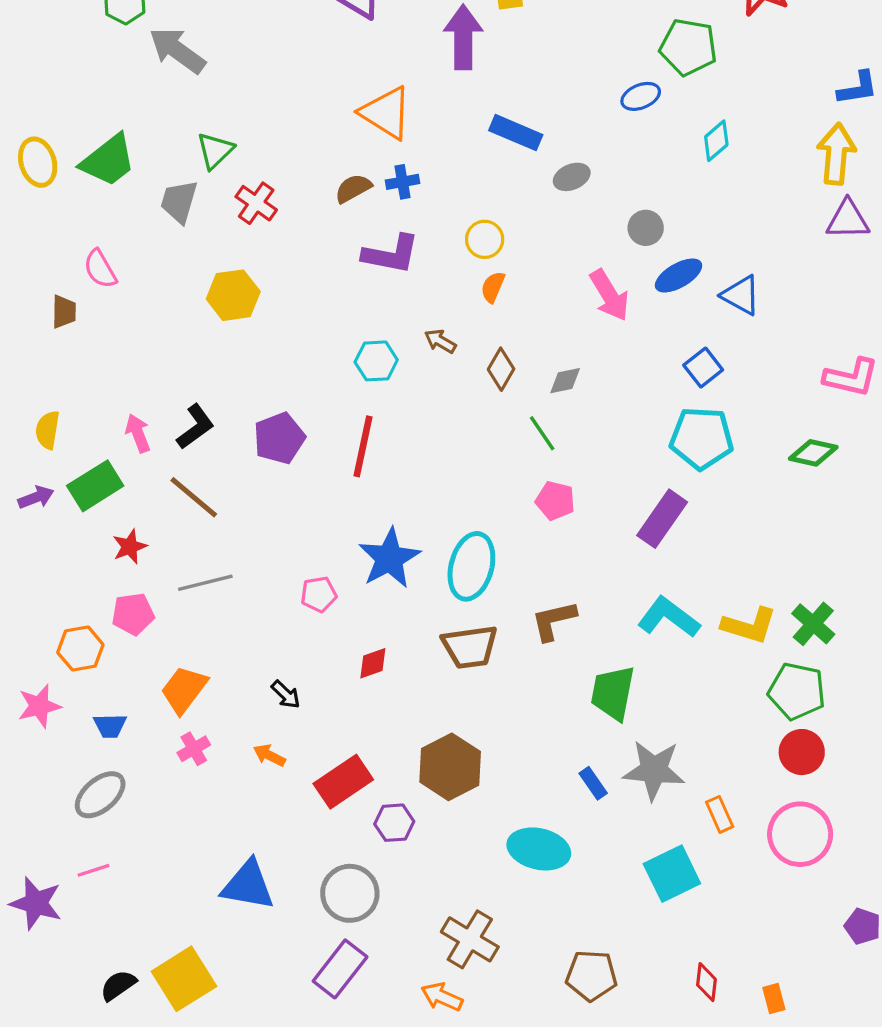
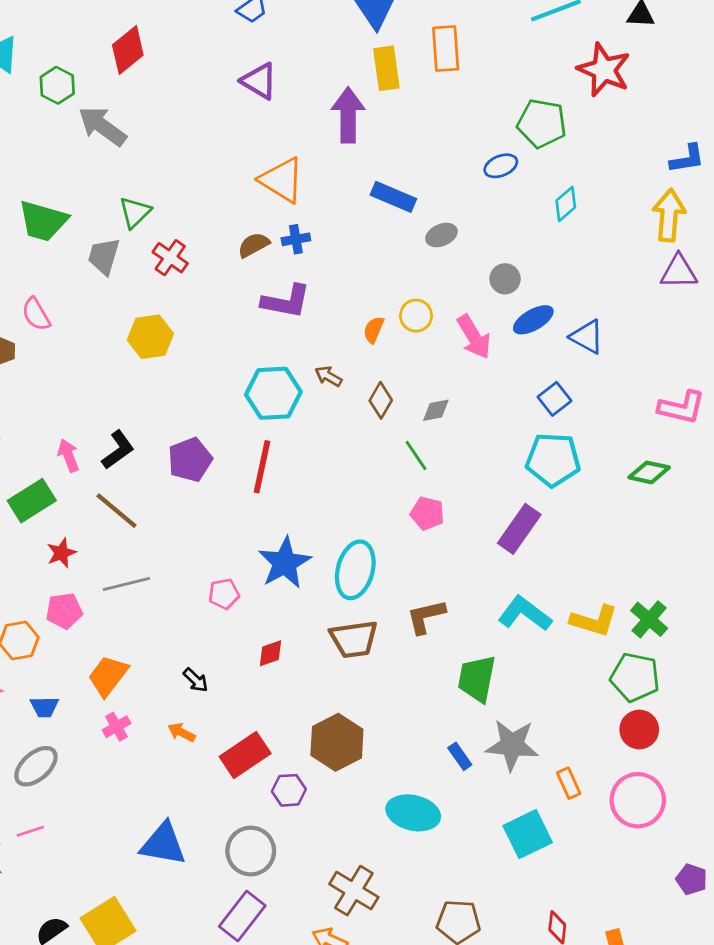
green trapezoid: (108, 160) -> (43, 221), turned 54
yellow circle: (485, 239) -> (416, 316), moved
cyan hexagon: (376, 361) -> (273, 393), size x1.5

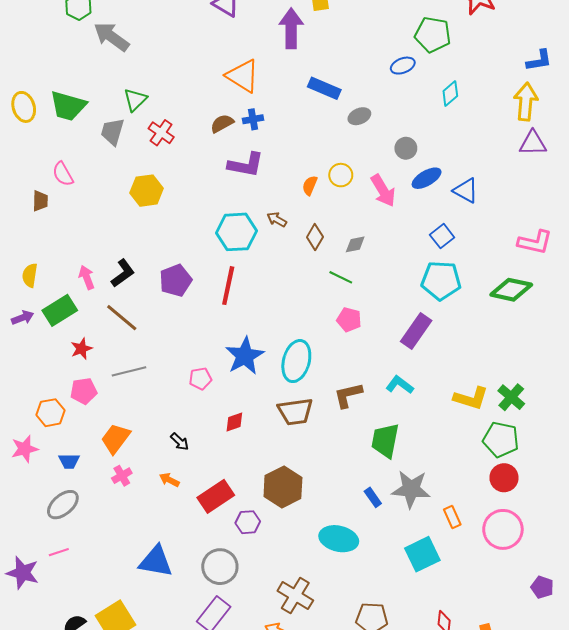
green line: (416, 455) -> (341, 277), turned -30
green diamond: (649, 472) -> (511, 290), size x1.4
cyan L-shape: (525, 614) -> (400, 385), moved, size x0.7

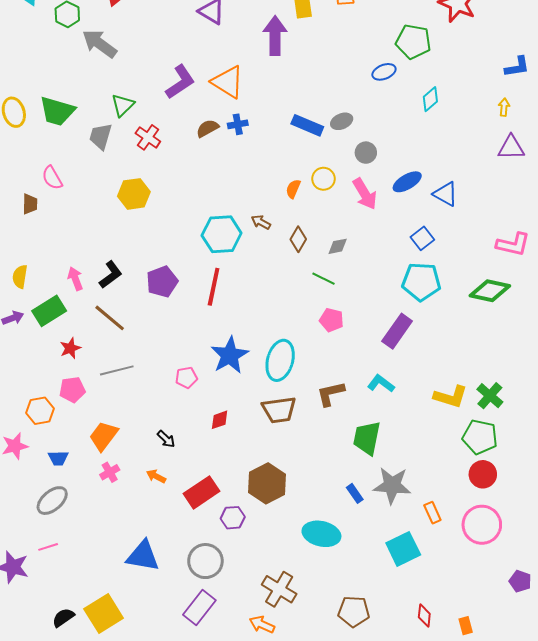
blue rectangle: (324, 88) -> (307, 125), moved
yellow arrow: (526, 102) -> (504, 107), size x0.5
gray circle: (406, 148) -> (366, 153), moved
purple L-shape: (246, 165) -> (180, 82), moved, turned -45

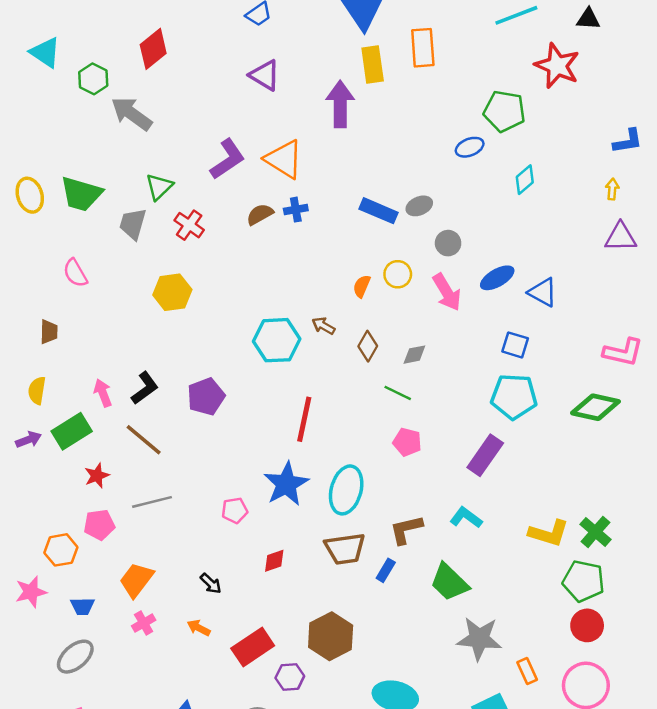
brown trapezoid: (30, 204) -> (49, 332), moved
blue square: (422, 238) -> (515, 345), turned -35
red line: (214, 287) -> (304, 419), moved
green trapezoid: (367, 438) -> (449, 582), turned -57
blue rectangle: (355, 493) -> (386, 570), moved, turned 66

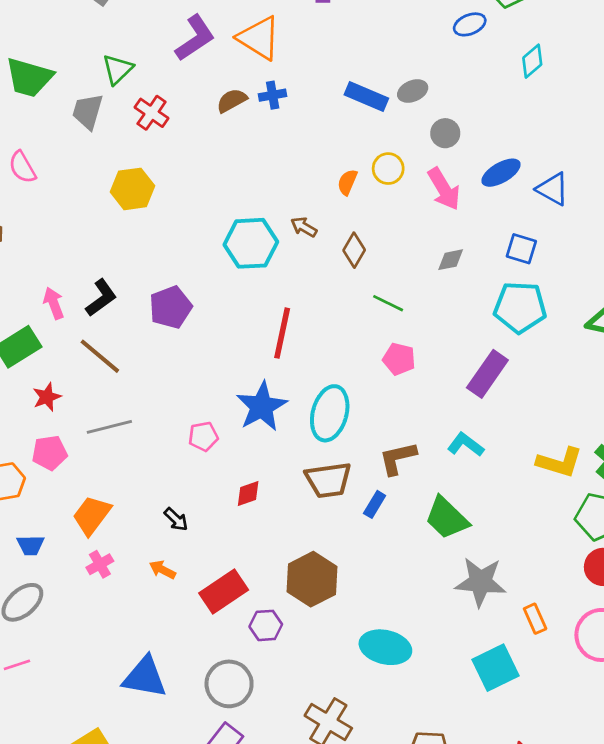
gray diamond: (414, 355) -> (451, 260), moved

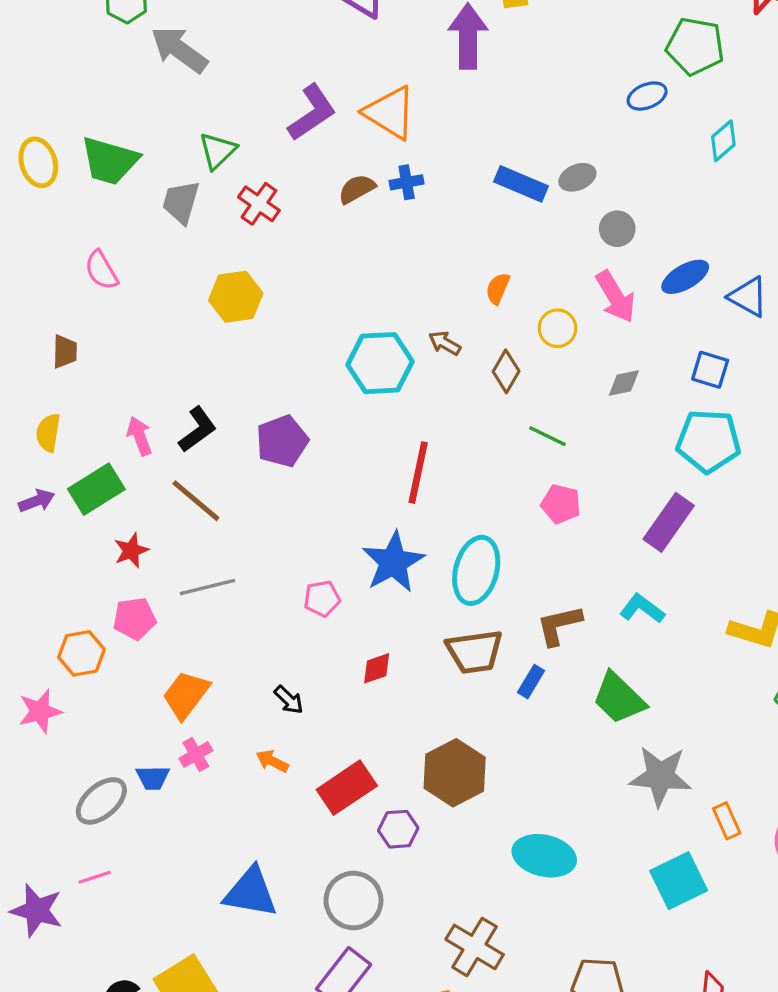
yellow circle: (388, 169) -> (557, 328), moved
blue trapezoid: (31, 545) -> (153, 778), moved

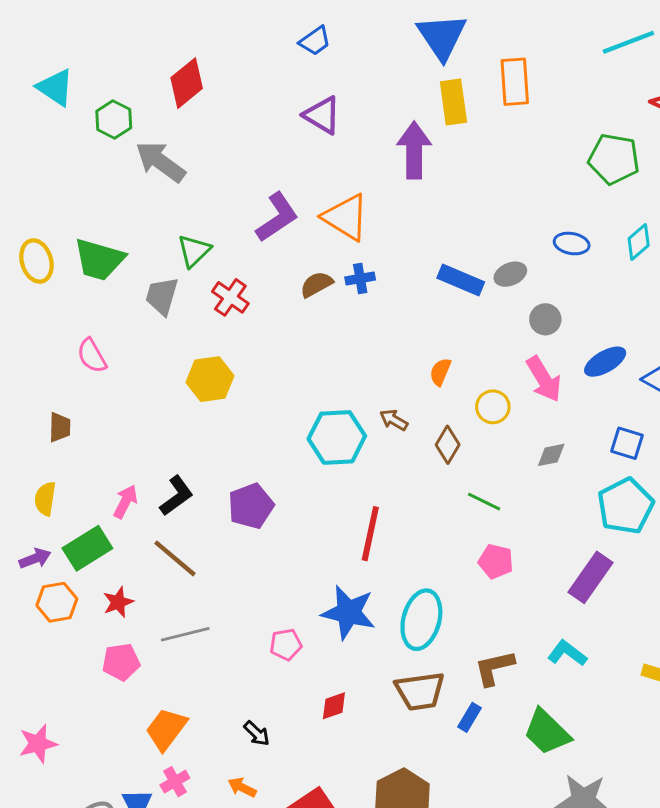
blue ellipse: (647, 96) -> (572, 244), moved, turned 32
pink arrow: (139, 436) -> (125, 502), turned 48
cyan pentagon: (708, 441) -> (626, 506), turned -30
blue star: (393, 562) -> (348, 612), turned -30
orange hexagon: (81, 653) -> (57, 602), moved

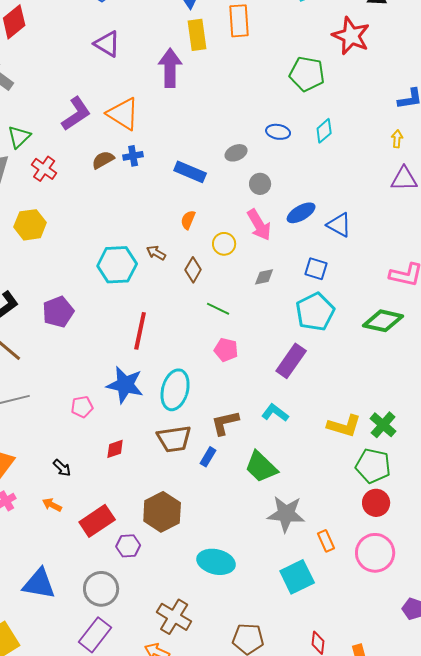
blue rectangle: (461, 280) -> (190, 172), moved

